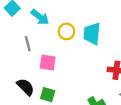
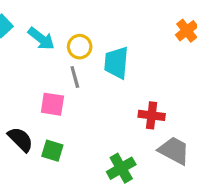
yellow circle: (66, 31) -> (80, 47), moved
gray line: (28, 44) -> (75, 77), moved

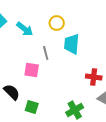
yellow circle: (80, 47) -> (57, 23), moved
green square: (52, 151) -> (32, 107), moved

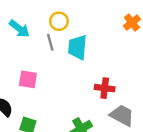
gray line: (46, 53) -> (50, 42), moved

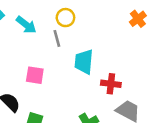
cyan trapezoid: (77, 47) -> (84, 62), moved

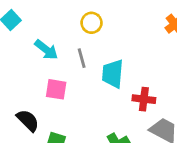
cyan arrow: (26, 25) -> (46, 50), moved
gray line: (57, 38) -> (82, 58), moved

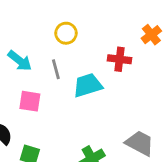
cyan trapezoid: (113, 74) -> (88, 85), turned 68
red cross: (144, 99) -> (120, 59), moved

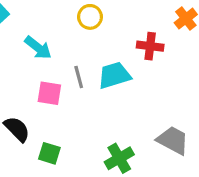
gray line: (56, 69) -> (79, 77), moved

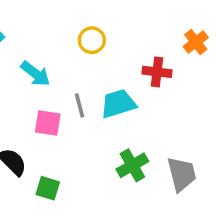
gray trapezoid: (173, 140) -> (182, 174), turned 48
green cross: (119, 158) -> (132, 165), moved

